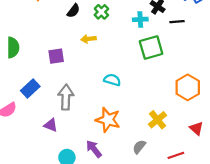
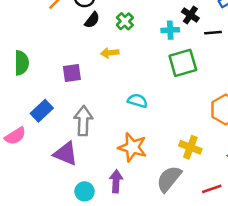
yellow cross: (158, 120) -> (190, 147), turned -30
purple triangle: (51, 125) -> (66, 154), size x1.5
gray semicircle: (139, 147) -> (169, 179), size x1.6
purple arrow: (94, 149) -> (116, 181), turned 42

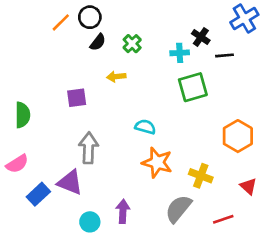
green semicircle: (22, 63) -> (22, 115), moved
blue rectangle: (42, 111) -> (38, 194), moved
orange star: (132, 147) -> (157, 162), moved

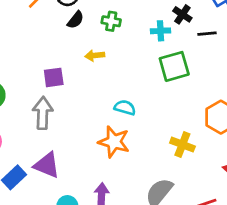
green cross: (132, 44) -> (111, 21), turned -36
gray arrow: (89, 148) -> (43, 113), moved
orange star: (157, 162) -> (114, 142), moved
yellow cross: (201, 176) -> (182, 145), moved

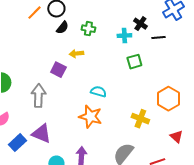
green square: (174, 66) -> (134, 62), size x0.7
purple square: (54, 77) -> (58, 70), moved, turned 35

